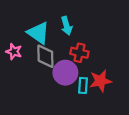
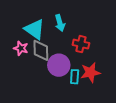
pink star: (14, 52) -> (21, 48), moved
red cross: (79, 53) -> (81, 44), moved

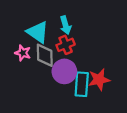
red cross: (81, 44) -> (66, 45), moved, turned -35
cyan rectangle: (75, 77) -> (82, 84), size x1.5

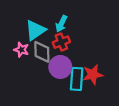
cyan arrow: (66, 25) -> (61, 24), turned 42
cyan triangle: (38, 32) -> (35, 30), turned 50

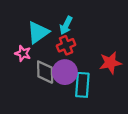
gray diamond: (42, 52) -> (45, 72), moved
red star: (93, 75) -> (110, 63), moved

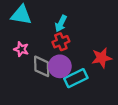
cyan triangle: (38, 32) -> (21, 15), moved, turned 45
cyan rectangle: (82, 85) -> (76, 78), turned 60

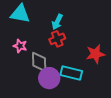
purple circle: (60, 66) -> (49, 78), moved
cyan rectangle: (76, 78) -> (71, 73), turned 40

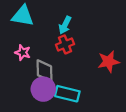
cyan rectangle: (71, 73) -> (67, 94), moved
purple circle: (49, 78) -> (43, 89), moved

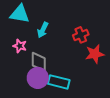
cyan arrow: (65, 25) -> (43, 30), moved
red cross: (65, 44) -> (81, 35), moved

